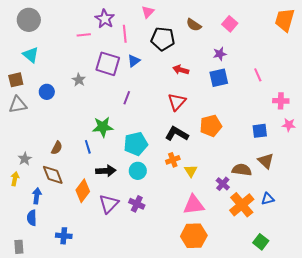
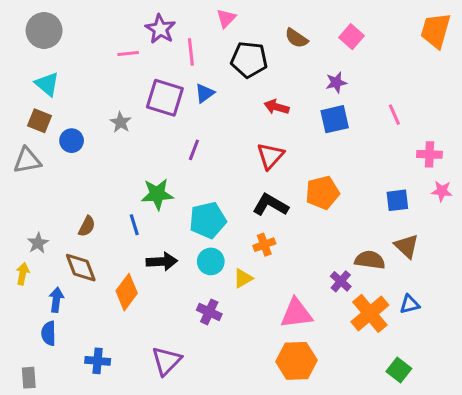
brown square: (16, 80) -> (39, 121), moved, turned 35
yellow triangle: (191, 171) -> (243, 278), moved, turned 32
purple triangle: (109, 204) -> (166, 361), moved

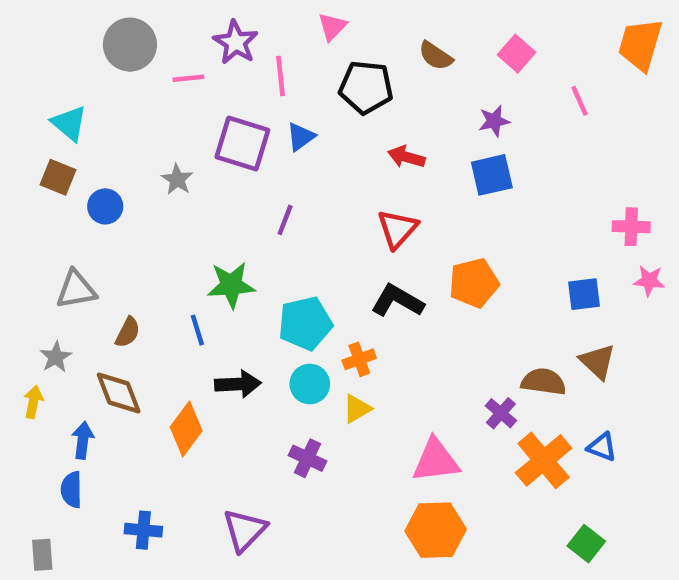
gray circle: (44, 30) -> (130, 45), moved
pink line: (394, 115) -> (579, 101), moved
gray triangle: (27, 161) -> (76, 290), moved
orange cross: (264, 245) -> (359, 359), moved
blue triangle: (410, 304) -> (602, 447), turned 35

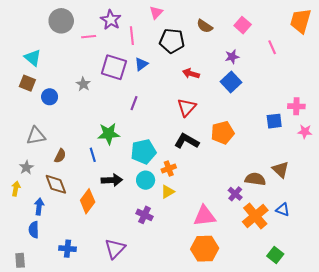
blue square: (492, 175) -> (231, 82), turned -30
blue square: (584, 294) -> (274, 121), moved

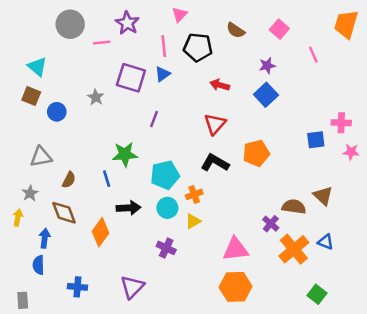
pink line: (132, 36) -> (164, 46), moved

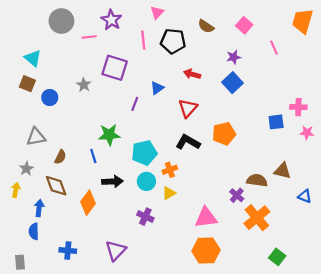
blue triangle: (163, 74) -> (157, 88), moved
brown triangle: (323, 196) -> (282, 171), turned -30
blue triangle: (325, 242) -> (305, 196), moved

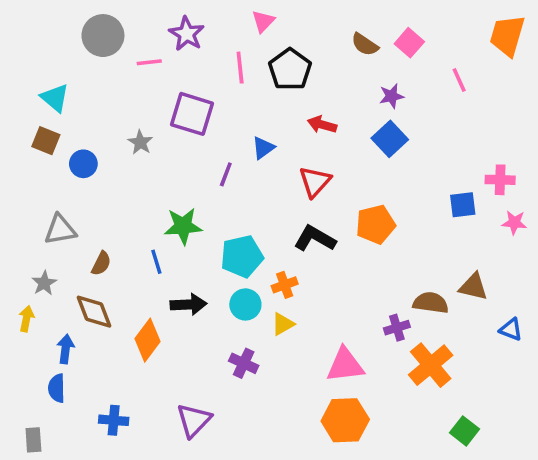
brown semicircle: (206, 26) -> (365, 44), moved
black pentagon: (173, 41) -> (290, 69), turned 30
purple cross: (237, 195) -> (397, 328), turned 32

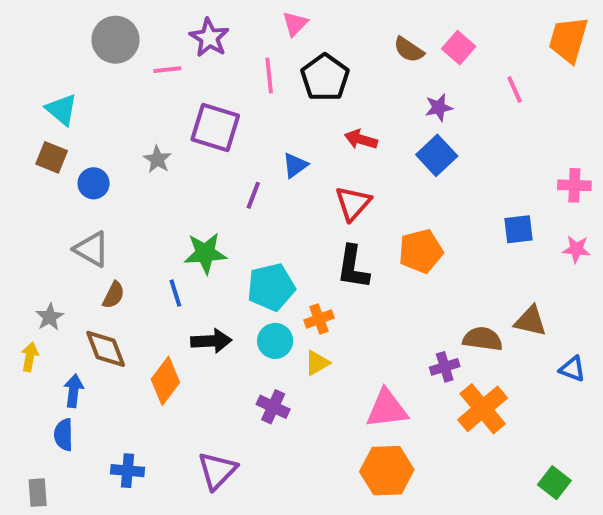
pink cross: (500, 180) -> (574, 185), moved
gray triangle: (60, 230) -> (92, 249), moved, turned 40
black L-shape: (315, 239) -> (353, 267), turned -111
green square: (465, 431) -> (554, 483), moved

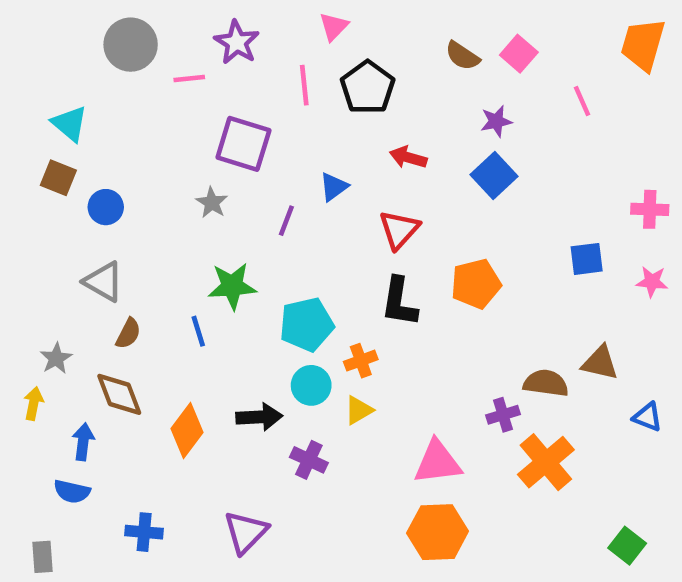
gray star: (157, 159) -> (212, 203), moved
black arrow: (211, 341) -> (259, 417), moved
blue semicircle: (64, 435) -> (72, 491), turned -76

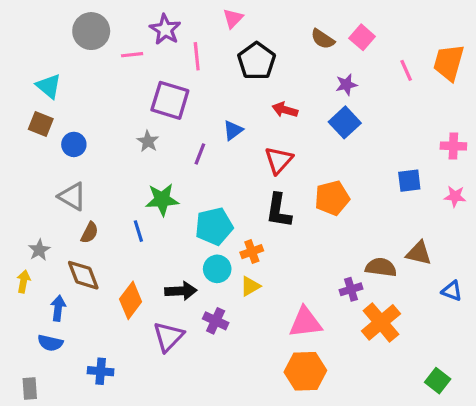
orange trapezoid: (643, 45) -> (449, 63), moved
pink line: (304, 85) -> (197, 56), moved
purple triangle: (246, 532) -> (168, 337), moved

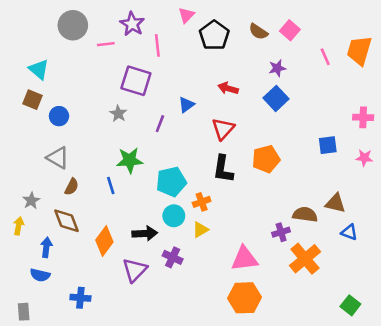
black pentagon: (257, 61) -> (214, 35), moved
blue triangle: (452, 291) -> (349, 232), moved

